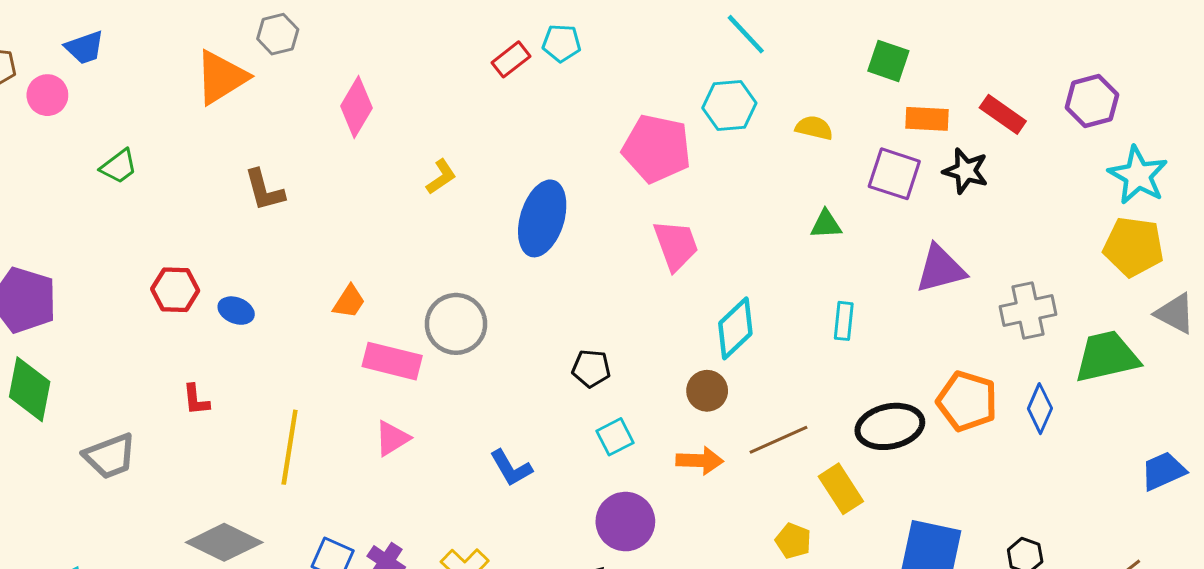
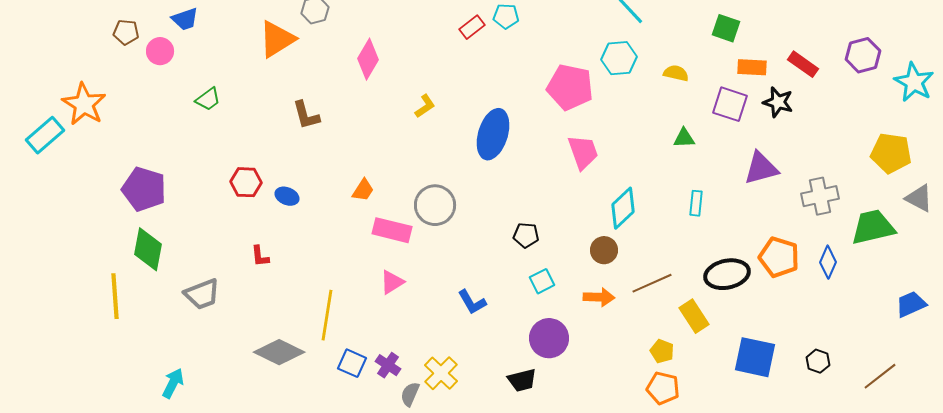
cyan star: (1138, 175) -> (914, 82), moved
yellow line: (290, 447) -> (327, 315), moved

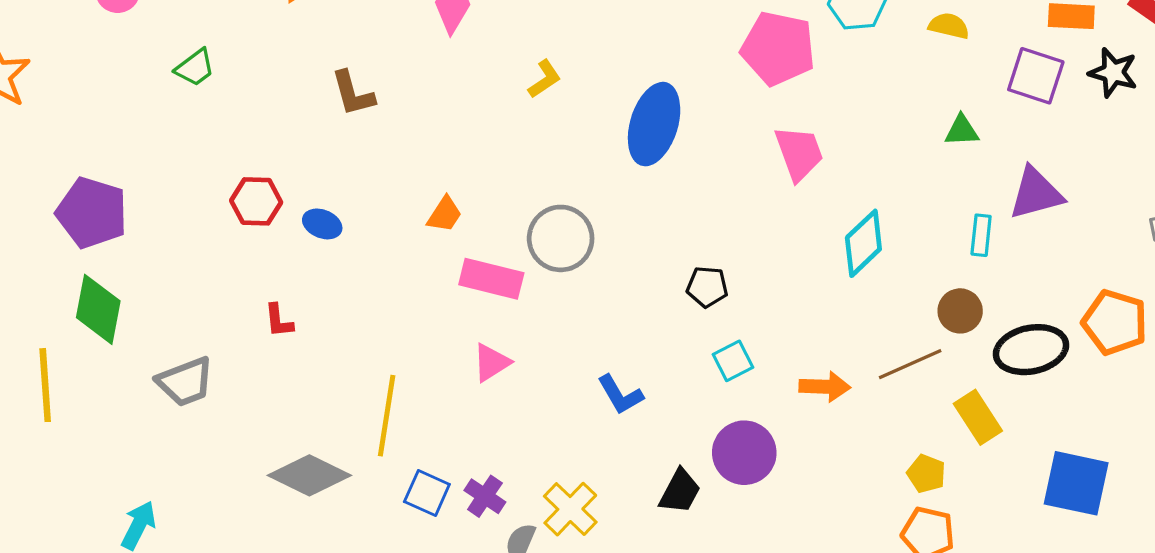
purple triangle: (761, 168) -> (1036, 193), moved
brown circle: (604, 250) -> (960, 311), moved
black trapezoid: (522, 380) -> (680, 491), moved, turned -48

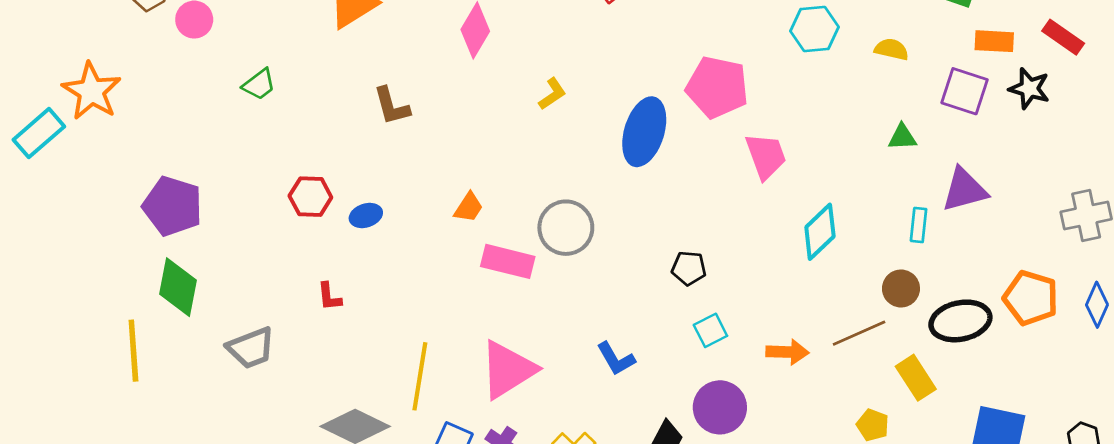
pink pentagon: (778, 48) -> (717, 87), moved
blue ellipse: (322, 224) -> (366, 216), turned -40
pink triangle: (491, 363) -> (508, 370), moved, size x1.8

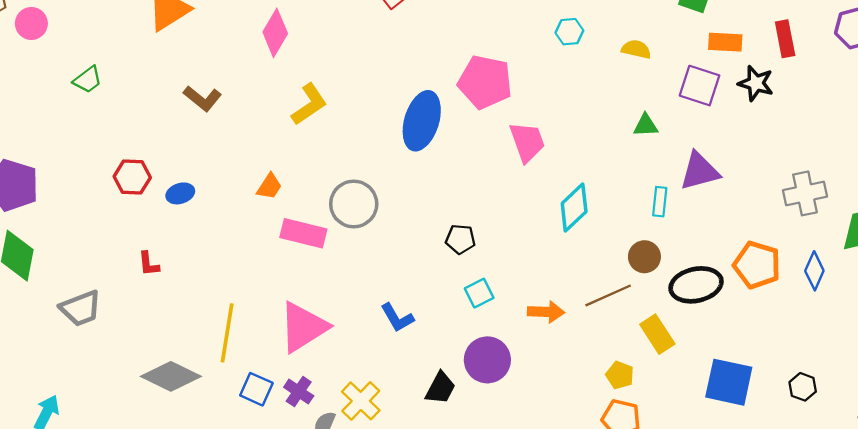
cyan hexagon: (814, 29) -> (569, 32), size x0.7
red rectangle: (1063, 37) -> (785, 39), turned 44
yellow L-shape: (552, 94) -> (309, 104), moved, size x1.5
brown L-shape: (392, 106) -> (203, 98), turned -36

